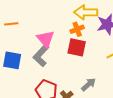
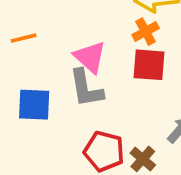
gray L-shape: (41, 55) -> (86, 88), turned -45

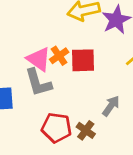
orange cross: (146, 32) -> (59, 56), moved

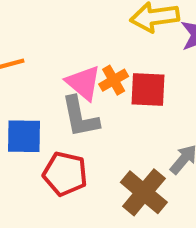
red pentagon: (56, 128) -> (65, 174), moved
brown cross: (86, 130) -> (144, 192), size x1.6

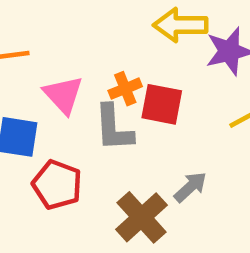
pink triangle: (83, 83) -> (63, 95), moved
gray L-shape: (80, 117) -> (114, 128), moved

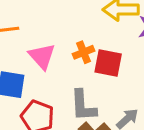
gray L-shape: (114, 128) -> (83, 106), moved

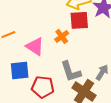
red square: (108, 63) -> (79, 20), moved

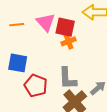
red square: (79, 20) -> (65, 27), moved
pink triangle: (35, 46) -> (46, 22), moved

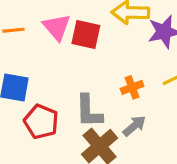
orange cross: (68, 41) -> (132, 87), moved

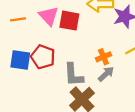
red pentagon: (41, 122) -> (43, 57), moved
gray arrow: (134, 126) -> (106, 74), moved

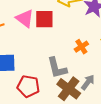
red pentagon: (43, 57) -> (28, 86), moved
gray arrow: (106, 74) -> (88, 82), moved

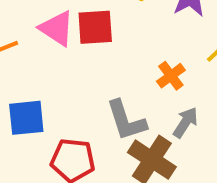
gray arrow: (88, 82) -> (185, 122), moved

